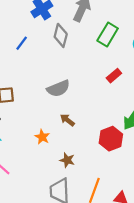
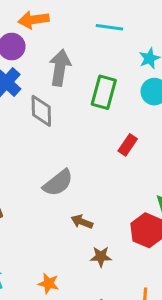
orange star: (42, 137) -> (48, 283), moved
brown star: (67, 160) -> (101, 257), moved

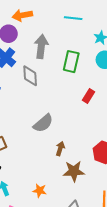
brown arrow: (82, 222) -> (60, 149), turned 88
brown star: (101, 257) -> (74, 171), size x1.5

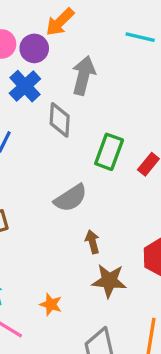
orange arrow: (22, 15) -> (60, 22), turned -42
green rectangle: (71, 62) -> (109, 152), moved
brown arrow: (60, 149) -> (92, 242), turned -40

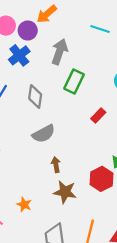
gray diamond: (60, 120) -> (35, 97), moved
green rectangle: (109, 152) -> (74, 82), moved

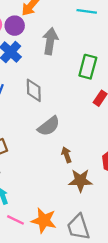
green rectangle: (74, 82) -> (88, 67), moved
orange star: (24, 204) -> (44, 220), moved, size x1.6

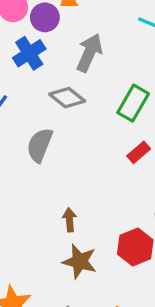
gray diamond: (34, 90) -> (67, 98), moved, turned -65
gray semicircle: (49, 126) -> (40, 145), moved, turned 135

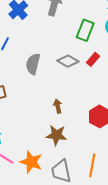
gray diamond: (67, 98) -> (68, 61), moved
brown star: (80, 261) -> (56, 135), moved

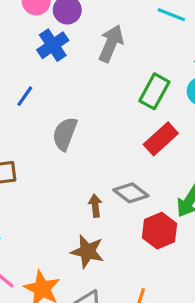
red rectangle: (93, 59) -> (161, 139), size x1.5
gray diamond: (68, 61) -> (131, 193), moved

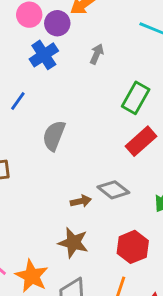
gray arrow: (111, 43) -> (97, 54), size x0.6
brown arrow: (95, 206) -> (81, 201), turned 84
red hexagon: (160, 231) -> (133, 247), moved

